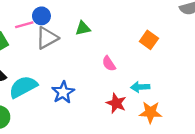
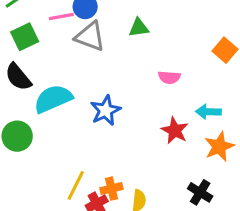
gray triangle: (47, 38) -> (90, 36), turned 45
pink semicircle: (109, 64) -> (169, 77), turned -56
orange star: (151, 112) -> (219, 146), turned -30

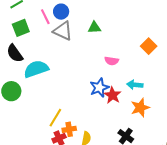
pink line: (61, 17) -> (45, 17), turned 70
blue star: (106, 110) -> (99, 88), moved
yellow line: (76, 185) -> (55, 118), moved

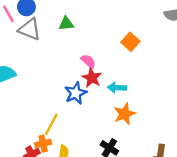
pink semicircle: (112, 61) -> (88, 61), turned -144
red star: (113, 95) -> (92, 78), moved
yellow line: (55, 118) -> (51, 124), moved

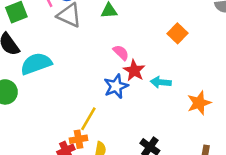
pink semicircle: (88, 61) -> (121, 53), moved
orange star: (124, 114) -> (199, 103), moved

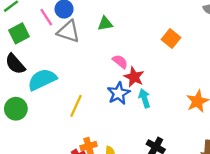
cyan arrow: (161, 82) -> (144, 98), moved, turned 72
yellow line: (88, 119) -> (76, 106), moved

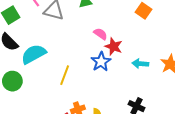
cyan arrow: (144, 98) -> (140, 64), moved, turned -63

